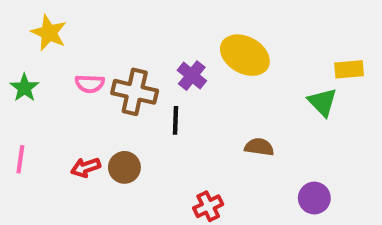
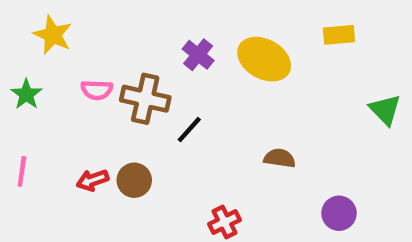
yellow rectangle: (349, 69) -> (339, 35), moved
purple cross: (192, 76) -> (198, 55), moved
green triangle: (322, 102) -> (385, 110), moved
black line: (175, 120) -> (189, 130), turned 40

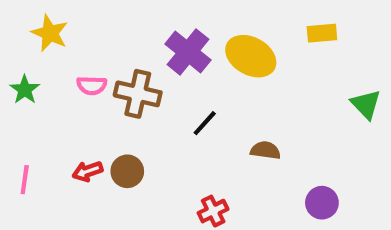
purple cross: (198, 55) -> (188, 52), size x1.5
black line: (189, 130) -> (205, 123), moved
pink line: (22, 171) -> (25, 180), moved

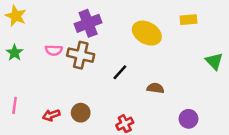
yellow star: (50, 33) -> (16, 16), moved
purple cross: (188, 52) -> (88, 23), moved, turned 30
red arrow: (87, 171) -> (51, 115), moved
brown circle: (127, 171) -> (81, 113), moved

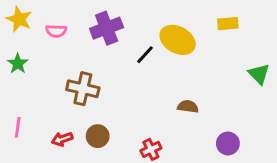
pink semicircle: (54, 50) -> (56, 31), moved
brown cross: (81, 55) -> (83, 89), moved
black line: (120, 72) -> (145, 55), moved

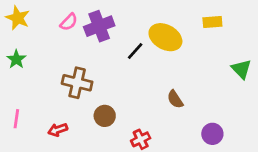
pink semicircle: (56, 31) -> (69, 22), moved, turned -48
brown semicircle: (188, 106) -> (175, 99), turned -132
brown circle: (98, 136) -> (105, 116), moved

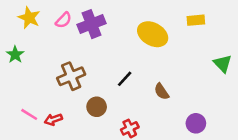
yellow star: (18, 18) -> (29, 18), moved
black line: (135, 51) -> (125, 79), moved
brown cross: (77, 83) -> (71, 76), turned -36
pink line: (16, 119) -> (29, 114), moved, turned -66

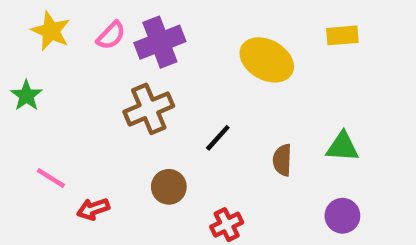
green triangle: (223, 63) -> (342, 147), moved, turned -42
brown cross: (71, 76) -> (149, 109), moved
brown semicircle: (162, 91) -> (282, 160), turned 36
pink line: (29, 114) -> (51, 178), moved

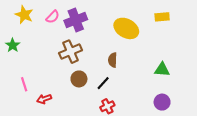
black line: (218, 138) -> (103, 83), moved
brown semicircle: (282, 160) -> (113, 60), moved
pink line: (51, 178) -> (24, 84), turned 40
brown circle: (169, 187) -> (79, 79), moved

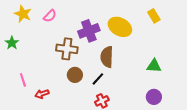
yellow rectangle: (162, 17) -> (154, 16), turned 64
purple cross: (76, 20) -> (89, 31), moved
brown cross: (71, 52) -> (67, 49), turned 30
brown semicircle: (113, 60) -> (107, 57), size x1.5

